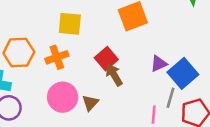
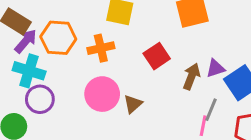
brown arrow: (114, 75) -> (191, 76), moved, turned 45
gray line: (170, 98) -> (211, 110), moved

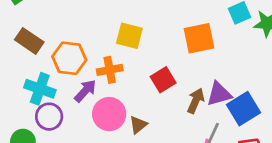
purple arrow: (26, 41) -> (85, 91), moved
purple triangle: (215, 68) -> (219, 94), size x1.4

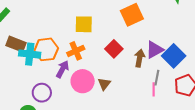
cyan cross: (40, 89) -> (30, 54), moved

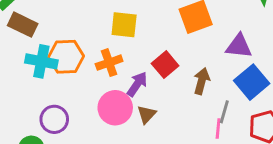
brown rectangle: (16, 44) -> (23, 25), moved
purple triangle: (155, 50) -> (239, 46), moved, turned 30
purple arrow: (62, 69) -> (137, 84), moved

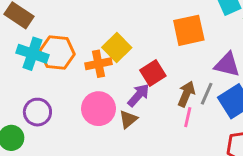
yellow square: (124, 25) -> (117, 48), moved, turned 32
purple arrow: (137, 84) -> (138, 95), moved
gray line: (224, 112) -> (207, 94), moved
pink line: (218, 128) -> (188, 117), moved

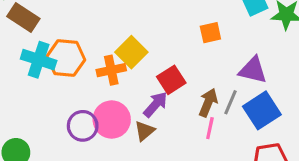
orange square: (189, 30) -> (210, 33), size x0.6
purple circle: (37, 112) -> (83, 126), moved

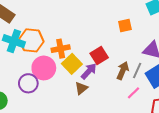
yellow square: (131, 52) -> (72, 64), moved
pink circle: (112, 120) -> (44, 68), moved
purple circle: (83, 126) -> (28, 83), moved
pink line: (210, 128) -> (133, 93), moved, turned 32

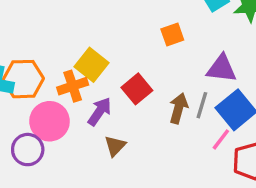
yellow square: (72, 64) -> (92, 65), moved
purple arrow: (89, 71) -> (99, 111), moved
pink line: (133, 93) -> (221, 139), moved

